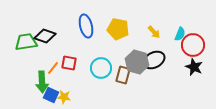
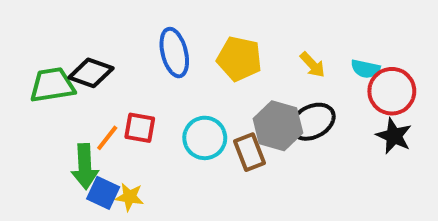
cyan semicircle: (180, 34) -> (365, 69), turned 80
brown rectangle: (123, 75) -> (250, 152), turned -36

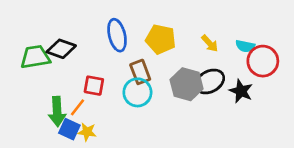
black star: (394, 136) -> (241, 91), moved
orange line: (107, 138) -> (78, 107), moved
brown rectangle: (250, 152) -> (140, 72), moved

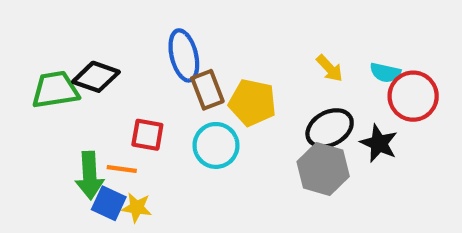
yellow pentagon: (161, 39) -> (252, 103), moved
brown rectangle: (140, 72) -> (207, 90), moved
gray hexagon: (187, 84) -> (323, 169), moved
orange line: (78, 107) -> (122, 169), turned 60

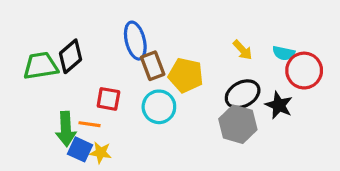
black diamond: (96, 77) -> (71, 56), turned -60

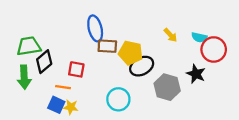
black diamond: (71, 56) -> (44, 62), moved
brown rectangle: (153, 66) -> (107, 46), turned -66
black ellipse: (243, 94) -> (142, 66), moved
cyan circle: (159, 107) -> (118, 99), moved
green arrow: (66, 129) -> (24, 77), moved

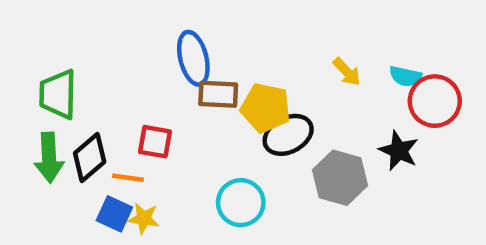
green trapezoid: (29, 46) -> (58, 94), turned -80
black diamond: (44, 62) -> (90, 157), moved

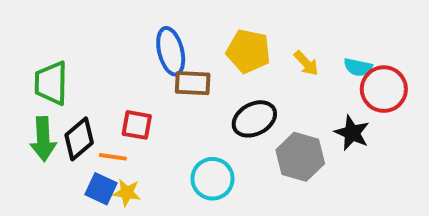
yellow pentagon: (266, 108) -> (248, 51), moved

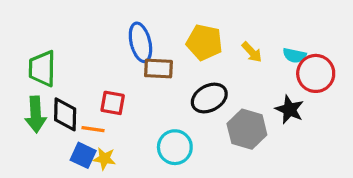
black diamond: (79, 139) -> (65, 114), turned -48

